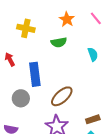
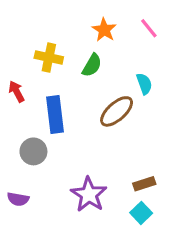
yellow cross: (26, 28) -> (49, 58), moved
green semicircle: (59, 42) -> (92, 65), turned -49
brown ellipse: (62, 96) -> (117, 111), moved

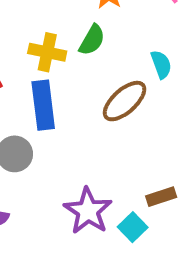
yellow cross: (49, 58) -> (47, 52), moved
cyan square: (141, 213) -> (133, 227), moved

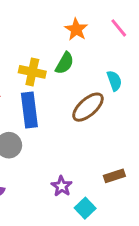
purple star: (88, 211) -> (62, 186), size x0.6
cyan square: (133, 227) -> (85, 208), moved

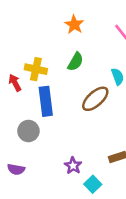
orange star: (76, 29) -> (74, 25), moved
yellow cross: (32, 72) -> (36, 69), moved

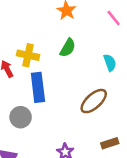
brown ellipse: (95, 99) -> (94, 101), moved

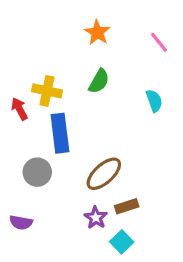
brown ellipse: (94, 101) -> (104, 174), moved
brown rectangle: (110, 143) -> (127, 206), moved

